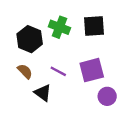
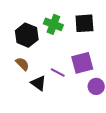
purple line: (58, 71) -> (58, 73), moved

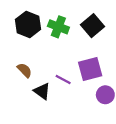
black square: (84, 23) -> (92, 26), turned -36
black hexagon: (27, 35) -> (28, 24), moved

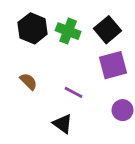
purple square: (90, 69) -> (113, 65), moved
black triangle: (42, 91) -> (63, 124), moved

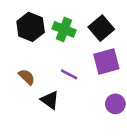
purple line: (73, 92) -> (69, 74), moved
black triangle: (63, 124) -> (50, 100), moved

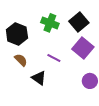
black hexagon: (31, 27) -> (17, 34), moved
purple square: (106, 62) -> (83, 48), turned -35

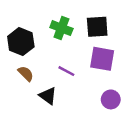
black square: (79, 22) -> (97, 27), turned 36
purple square: (83, 48) -> (102, 59), turned -30

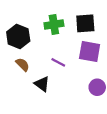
green cross: (61, 28) -> (54, 25), turned -30

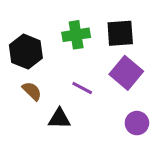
purple square: (90, 52) -> (126, 73), turned 30
black triangle: (42, 84) -> (59, 118), turned -35

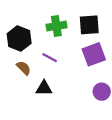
purple square: (126, 73) -> (94, 54), turned 30
purple line: (82, 88) -> (50, 58), moved

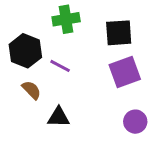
green cross: (56, 26) -> (66, 19), moved
purple line: (50, 58) -> (60, 66), moved

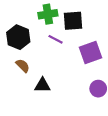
black square: (119, 33) -> (73, 21), moved
purple line: (60, 66) -> (56, 39), moved

